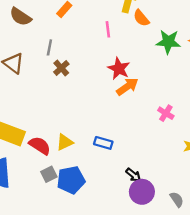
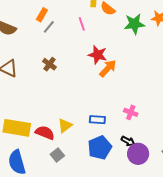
gray line: (49, 47) -> (49, 27), moved, turned 40
pink cross: (166, 113) -> (131, 112), moved
blue pentagon: (71, 180) -> (100, 148), moved

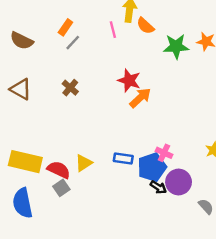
pink line: (82, 24) -> (113, 30), moved
blue pentagon: (100, 148) -> (152, 167), moved
purple circle: (138, 154) -> (179, 182), moved
gray square: (57, 155) -> (61, 188), moved

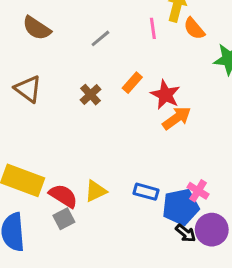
orange rectangle: (65, 27) -> (132, 83), moved

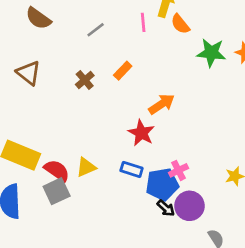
red star: (165, 95) -> (141, 133), moved
pink cross: (198, 191) -> (178, 170), turned 30
gray square: (64, 219) -> (57, 191), size x1.4

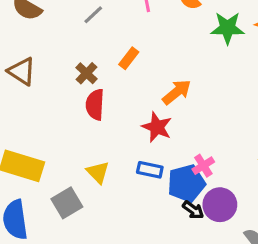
yellow triangle: (86, 167) -> (98, 172), turned -45
red semicircle: (57, 170) -> (95, 105), moved, turned -116

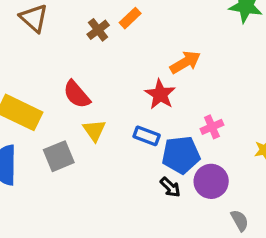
orange rectangle: (129, 58) -> (130, 18), moved
red semicircle: (95, 105) -> (77, 94), moved, turned -52
pink cross: (203, 166) -> (212, 127), moved
black arrow: (193, 210) -> (170, 187), moved

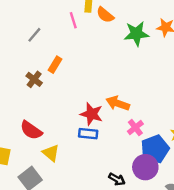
orange arrow: (185, 62) -> (118, 103), moved, turned -115
blue rectangle: (147, 136) -> (88, 134), moved
blue pentagon: (181, 155) -> (155, 149), moved

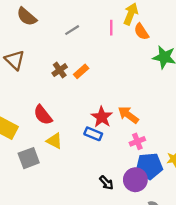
orange rectangle: (55, 65) -> (81, 71), moved
yellow triangle: (51, 153) -> (54, 141), turned -30

